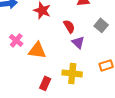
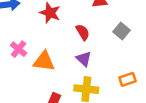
purple triangle: (78, 42) -> (84, 59), moved

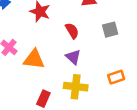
gray square: (121, 31) -> (110, 30), turned 35

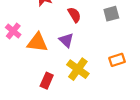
purple triangle: (73, 57) -> (66, 40), moved
yellow cross: (76, 87) -> (78, 69), turned 30

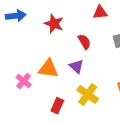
pink cross: (13, 31) -> (24, 81), moved

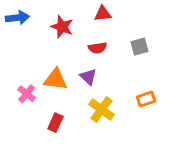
red triangle: (100, 12) -> (103, 14), moved
red semicircle: (84, 42) -> (97, 48), turned 112
red rectangle: (57, 106) -> (55, 123), moved

